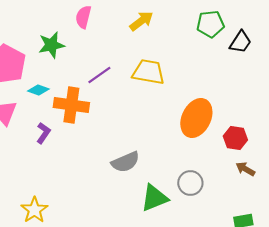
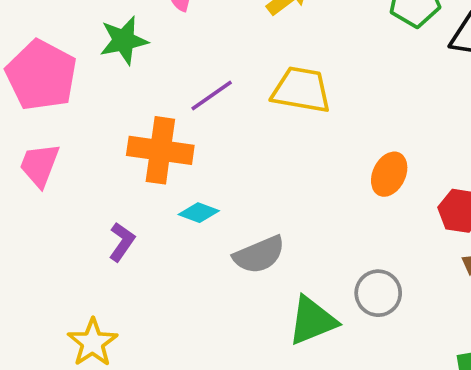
cyan diamond: (38, 90) -> (199, 213), moved
orange ellipse: (196, 118) -> (389, 174), size x0.6
purple L-shape: (43, 133) -> (122, 242), moved

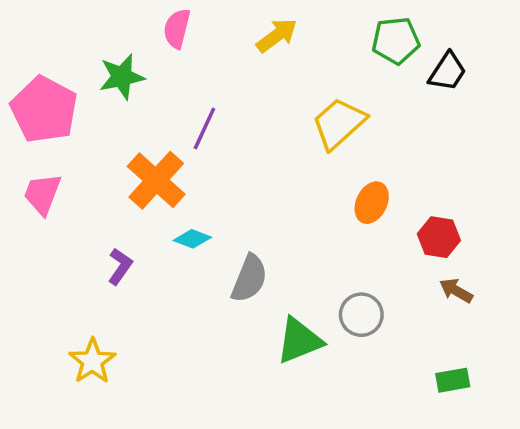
yellow trapezoid: (301, 90) -> (339, 123), moved, turned -52
purple line: (212, 95) -> (204, 129), turned -30
orange cross: (160, 150) -> (156, 180), turned 34
gray semicircle: (259, 255) -> (249, 278), turned -45

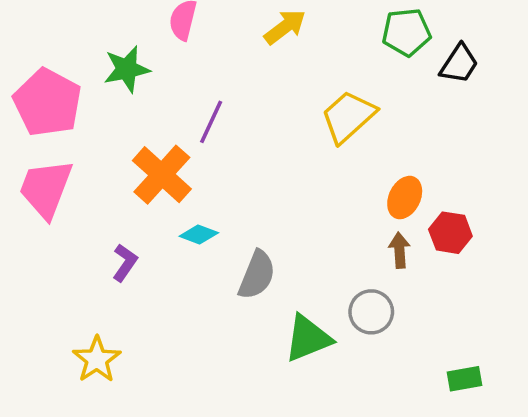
pink trapezoid: (42, 194) -> (46, 189), size x1.4
orange ellipse: (372, 203) -> (405, 198), moved
brown arrow: (456, 291) -> (399, 250), moved, turned 56

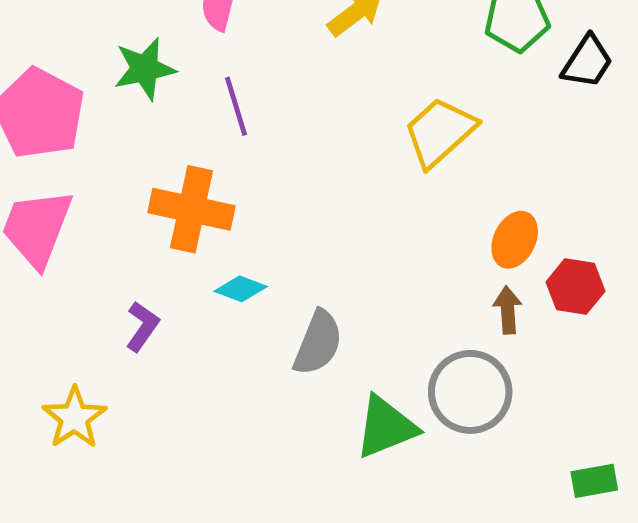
purple line: (211, 122) -> (236, 106), moved, turned -42
orange cross: (162, 175) -> (191, 209), turned -30
gray circle: (371, 312) -> (470, 392), size x1.4
yellow star: (97, 359) -> (74, 418), moved

